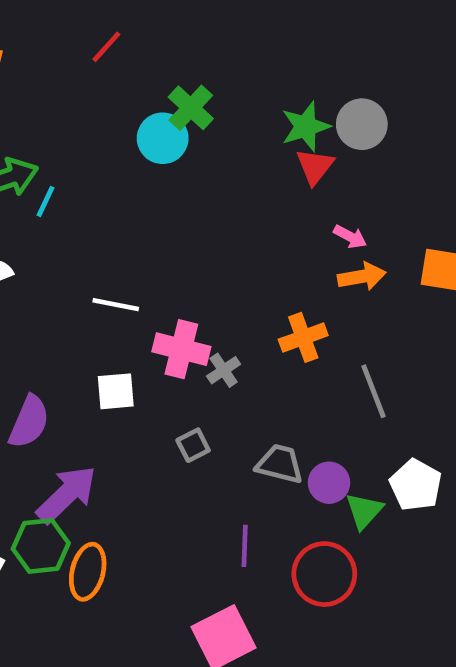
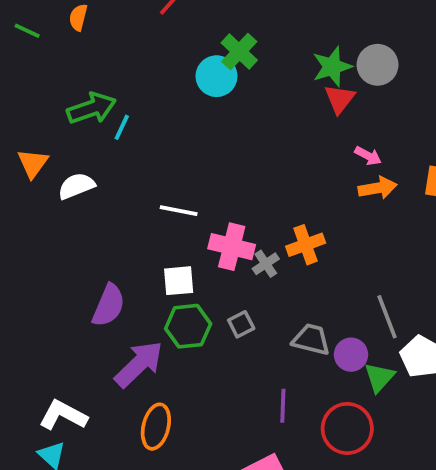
orange cross: (303, 337) -> (306, 245), moved
gray line: (374, 391) -> (387, 317), moved
green hexagon: (41, 546) -> (188, 326), moved

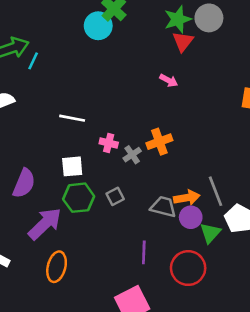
pink arrow: (368, 156) -> (169, 80), moved
orange arrow: (378, 188) -> (187, 198), moved
pink cross: (232, 247) -> (109, 143), size x0.6

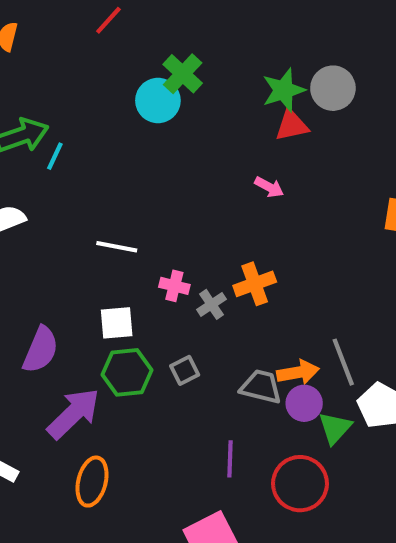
red triangle: (183, 41) -> (292, 125), turned 40

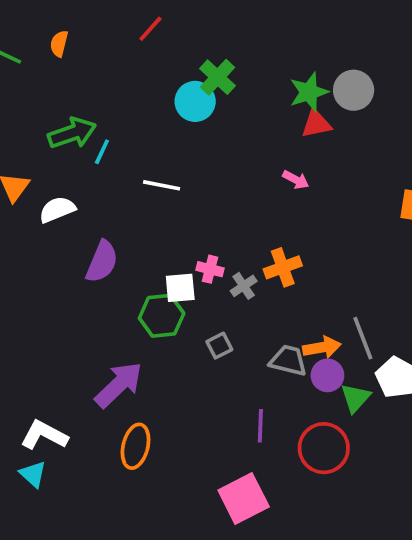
white line: (117, 247) -> (162, 185), moved
white square: (117, 323) -> (180, 288), moved
purple semicircle: (41, 350) -> (102, 262), moved
green hexagon: (127, 372) -> (162, 316), moved

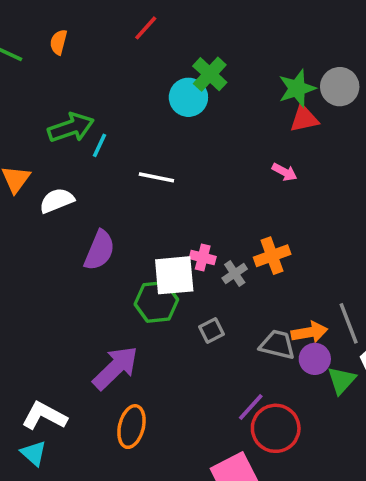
white square: (180, 288) -> (174, 275), size x1.4
purple line: (260, 426) -> (251, 407), turned 40
red circle: (324, 448) -> (276, 428), moved

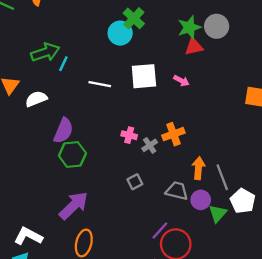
white square: (174, 275) -> (144, 76), moved
green hexagon: (156, 302) -> (72, 154), moved
orange arrow: (309, 332) -> (198, 168), moved, turned -75

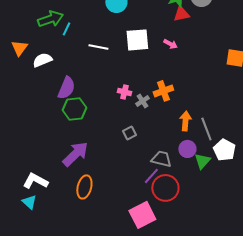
gray trapezoid: (177, 191) -> (161, 159), moved

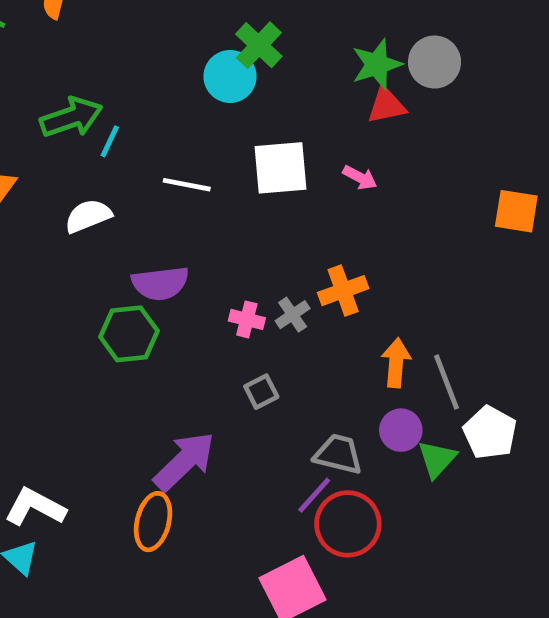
white semicircle: (42, 60) -> (88, 216), moved
purple semicircle: (66, 88) -> (160, 283), moved, turned 60
pink cross: (124, 92) -> (247, 319), moved
purple arrow: (75, 154) -> (184, 461), moved

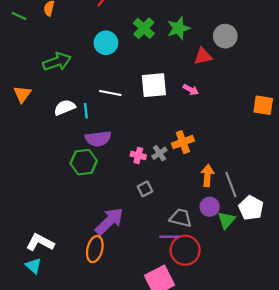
green star: (377, 64) -> (178, 28), moved
cyan circle: (230, 76) -> (106, 43), moved
cyan line: (110, 141) -> (86, 111), moved, turned -32
purple line: (314, 495) -> (170, 237), turned 48

